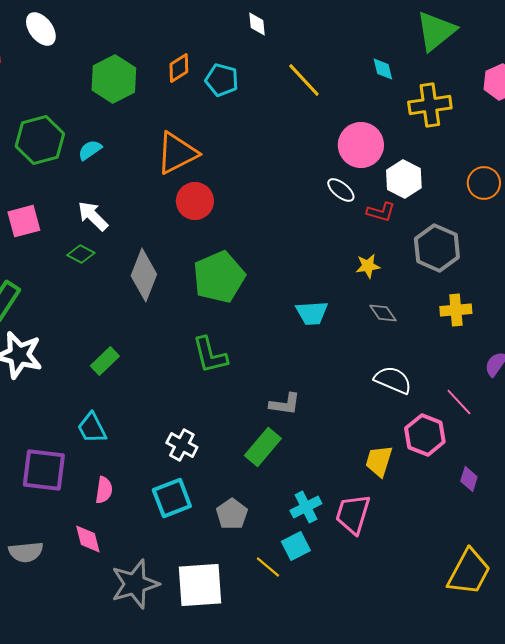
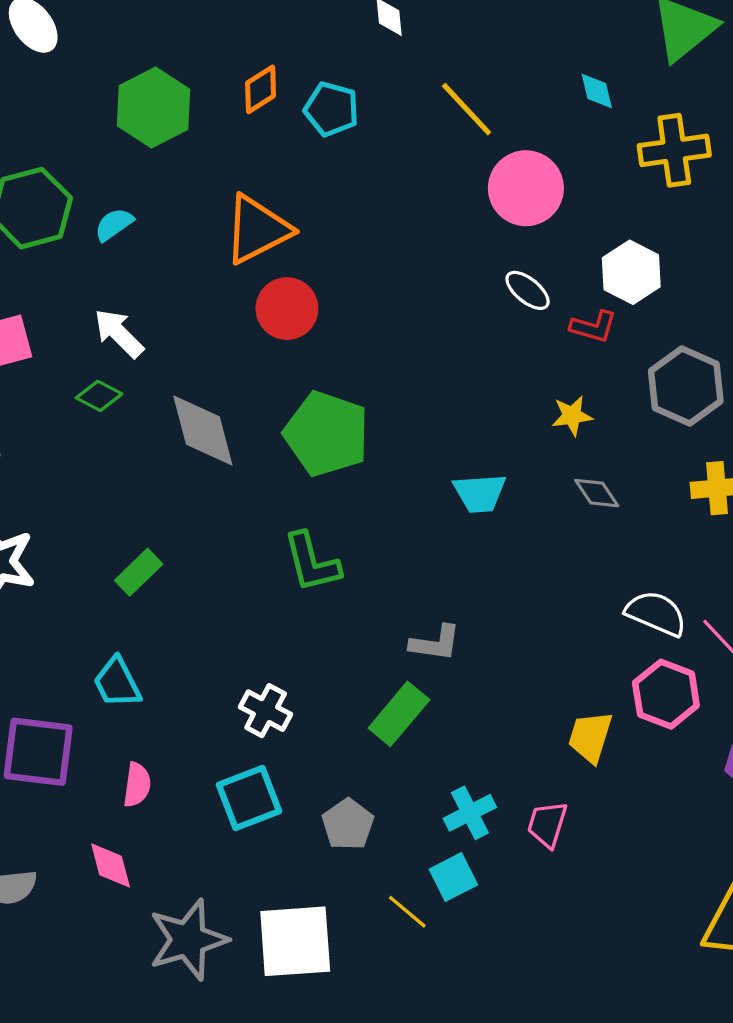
pink circle: (361, 145) -> (526, 188), moved
gray diamond: (144, 275) -> (203, 430), turned -36
green pentagon: (219, 277) -> (326, 434), turned -30
white semicircle: (393, 380) -> (656, 613), moved
pink trapezoid: (353, 514) -> (547, 824), size x0.7

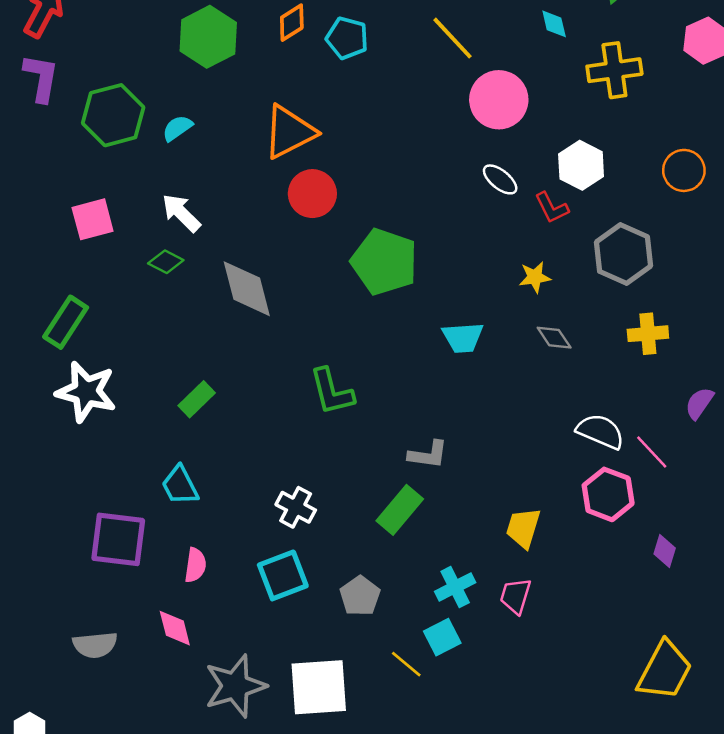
red L-shape: (593, 327) -> (551, 208), turned 48
green pentagon: (326, 434) -> (384, 262), moved
yellow trapezoid: (590, 737) -> (523, 528), moved

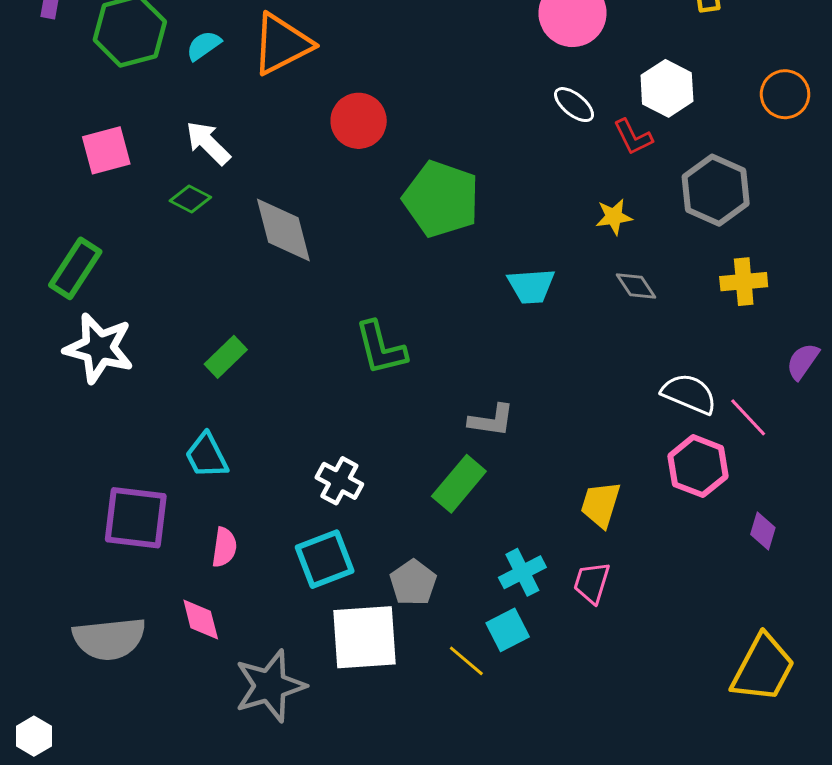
orange triangle: (289, 132) -> (282, 44), moved
gray semicircle: (95, 645) -> (109, 639), size x1.4
white square: (319, 687) -> (364, 637), moved

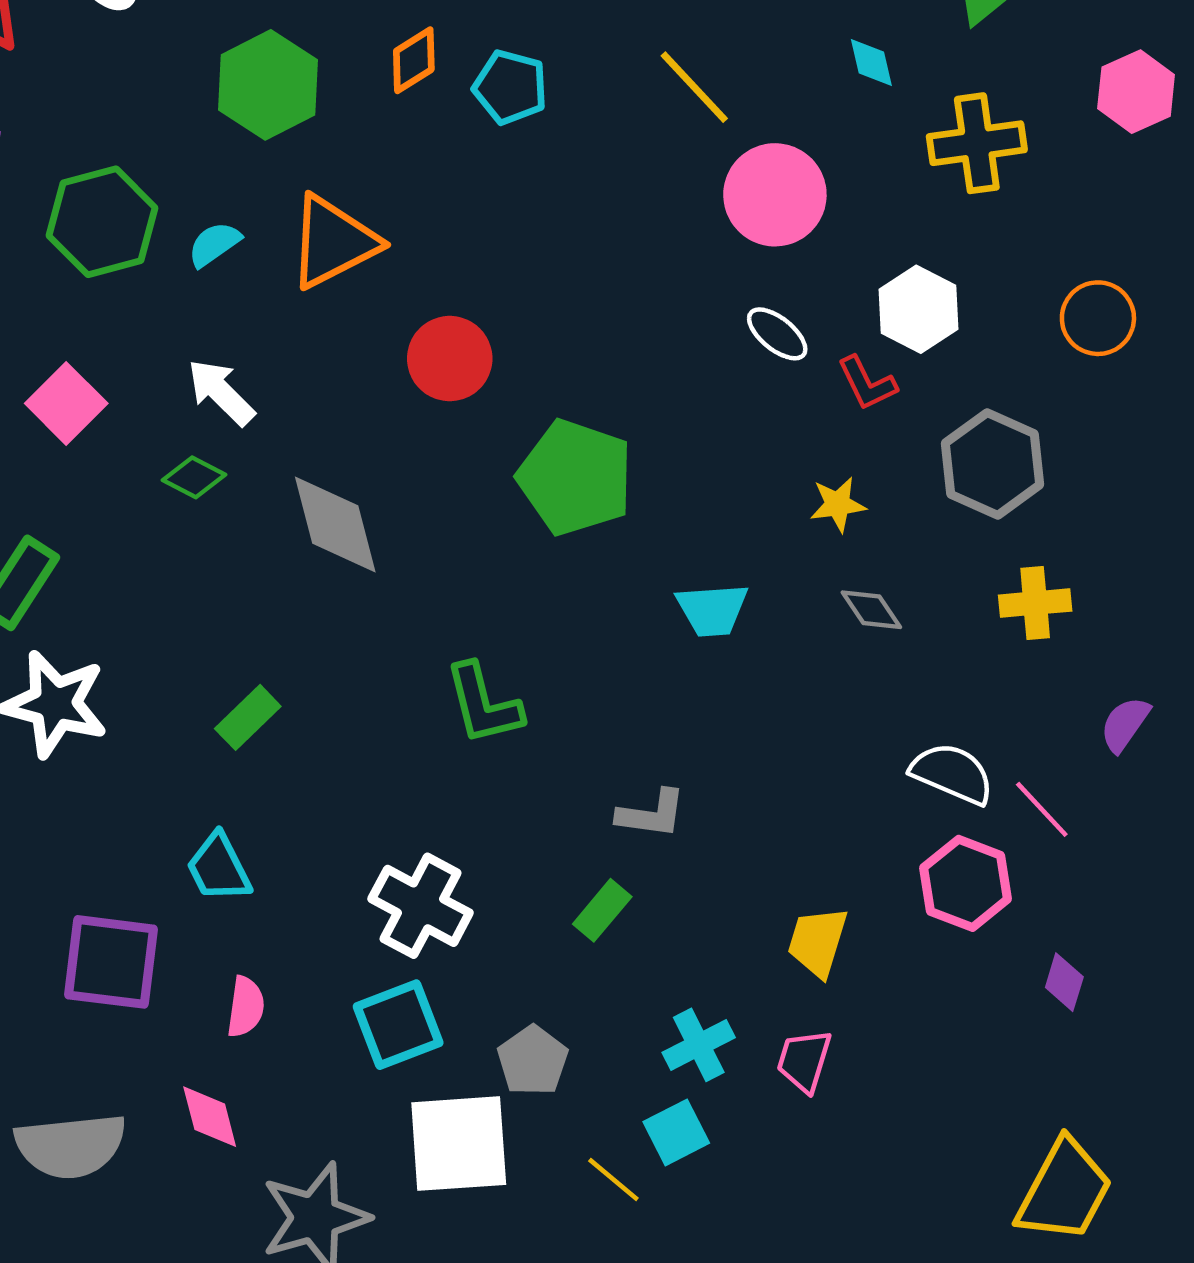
pink square: (106, 150) -> (66, 403), turned -30
white cross: (339, 481) -> (421, 906), size x1.4
green rectangle: (459, 484) -> (602, 910), size x0.7

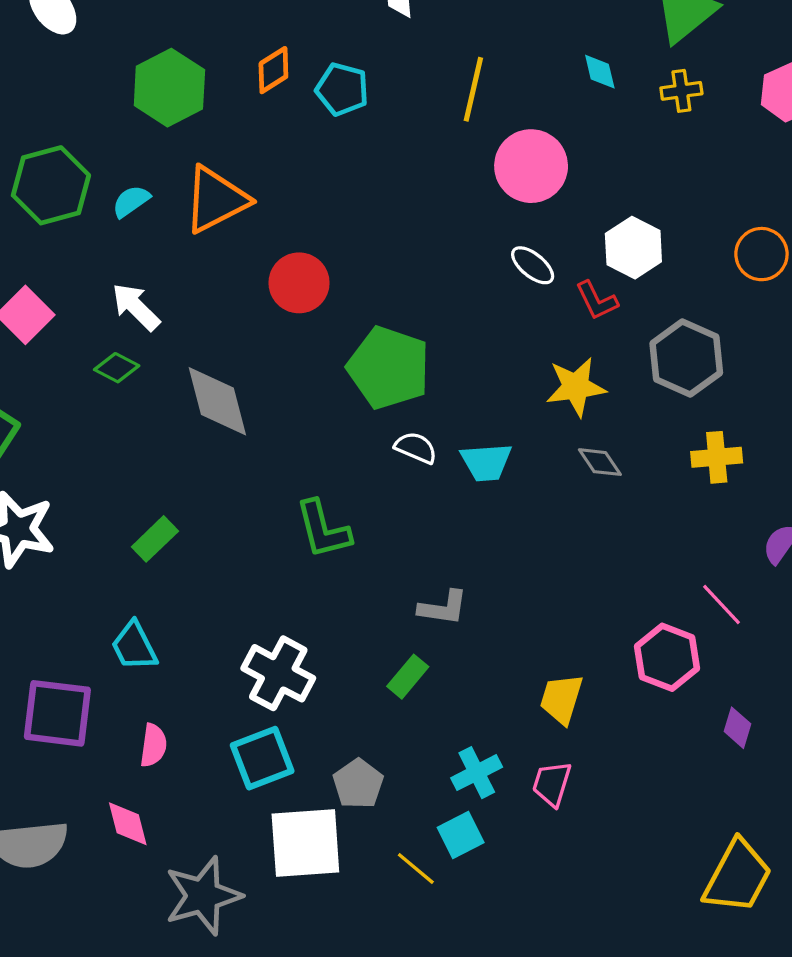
yellow line: (694, 87) -> (473, 89), turned 56
yellow cross: (977, 143) -> (681, 91), moved, size x0.6
yellow star: (838, 504) -> (576, 387), size x1.5
white semicircle: (952, 774) -> (416, 448), moved, size x0.7

